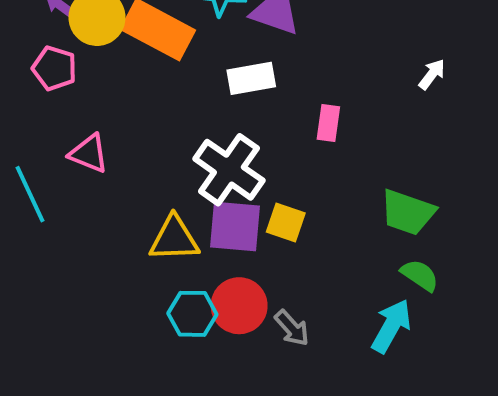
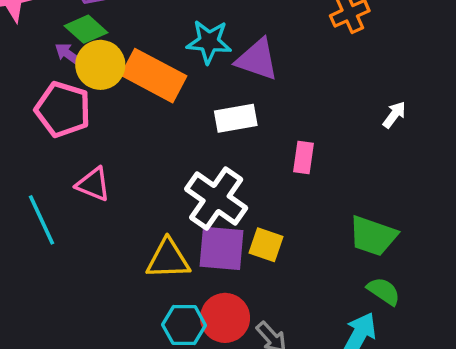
pink pentagon: (54, 68) -> (63, 109), size x1.4

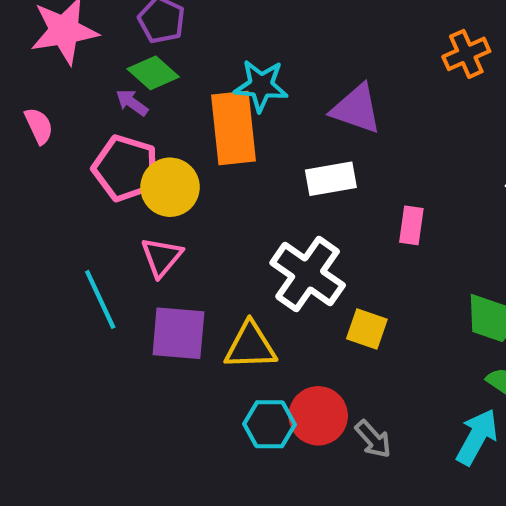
cyan star: (209, 42) -> (261, 86), moved
yellow circle: (100, 65) -> (170, 187), moved
orange rectangle: (154, 76) -> (234, 128), turned 56
pink triangle: (93, 184) -> (162, 257), turned 48
purple square: (221, 248) -> (178, 333), moved

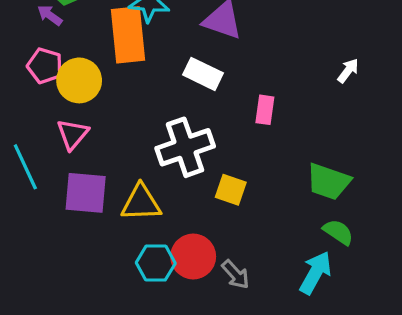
pink pentagon: (126, 168) -> (45, 66), size x0.7
white rectangle: (331, 179) -> (203, 74), turned 36
white cross: (308, 274) -> (185, 147), turned 36

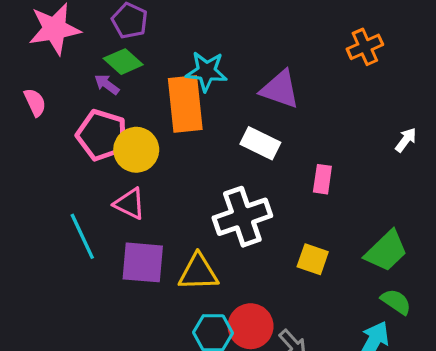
pink pentagon: (45, 66) -> (102, 135), size x1.4
pink triangle: (73, 134) -> (130, 204), turned -44
green trapezoid: (328, 182) -> (386, 251), turned -63
yellow square: (231, 190) -> (313, 259), moved

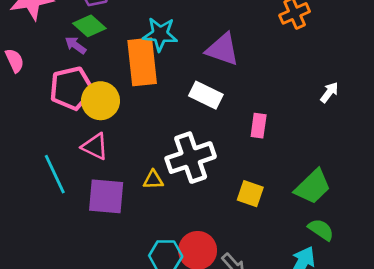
pink pentagon: (102, 135) -> (71, 88), turned -30
yellow triangle: (198, 272) -> (153, 180), moved, size x0.6

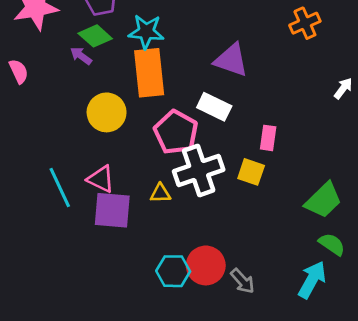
cyan star: (160, 34) -> (146, 32), moved
pink pentagon: (71, 88) -> (176, 132), moved, turned -30
white arrow: (329, 92) -> (343, 88), moved
pink triangle: (95, 146) -> (101, 179), moved
yellow square: (250, 194) -> (251, 172), moved

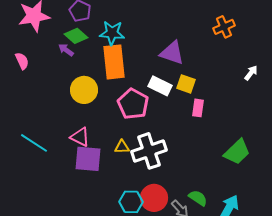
white cross: (199, 171) -> (149, 151), moved
yellow square: (251, 172) -> (186, 84), moved
cyan line: (60, 188) -> (34, 143), moved, turned -32
green semicircle: (332, 244) -> (198, 198), moved

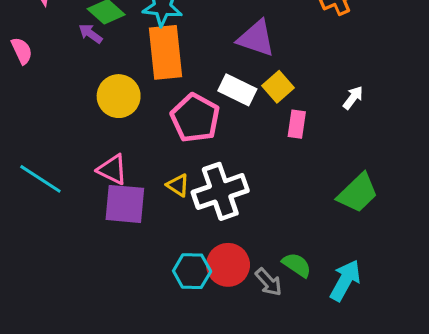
white arrow: (251, 73) -> (353, 98), moved
yellow square: (186, 84) -> (278, 87), turned 30
yellow triangle: (122, 147) -> (178, 185), turned 35

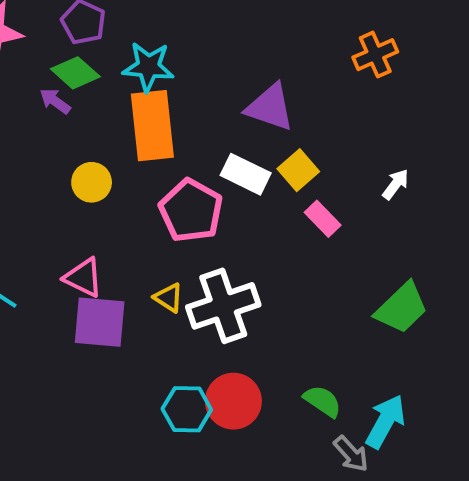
yellow circle: (119, 96) -> (92, 182), size x0.7
pink rectangle: (297, 124) -> (323, 219), turned -52
gray arrow: (269, 282) -> (351, 454), moved

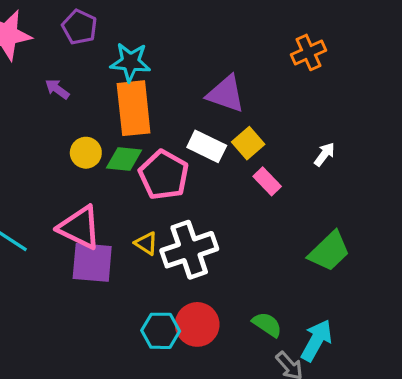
green diamond: (75, 73) -> (124, 159), moved, turned -36
pink triangle: (83, 278) -> (79, 227), size x1.4

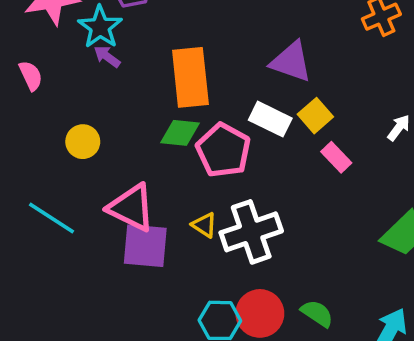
cyan star: (130, 62) -> (100, 27), moved, turned 30
yellow circle: (86, 153) -> (83, 142), moved
green semicircle: (267, 324) -> (317, 313), moved

